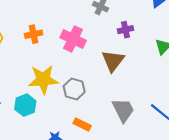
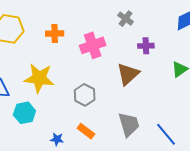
pink cross: (73, 39) -> (93, 45), turned 35
yellow star: (43, 80) -> (39, 78), moved
cyan hexagon: (25, 105) -> (24, 113), moved

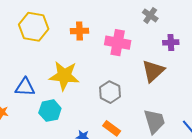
pink cross: (93, 45) -> (118, 43), turned 30

